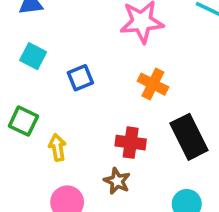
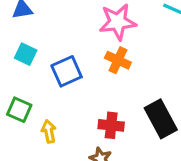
blue square: (80, 78) -> (67, 71), size x1.4
orange cross: (153, 84) -> (118, 60), moved

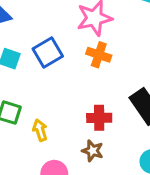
blue square: (67, 71) -> (48, 53), moved

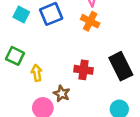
brown star: (92, 151) -> (62, 94), moved

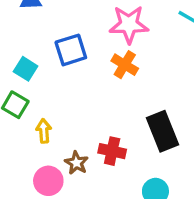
cyan square: (21, 14) -> (26, 69), moved
red cross: (83, 70) -> (112, 151), moved

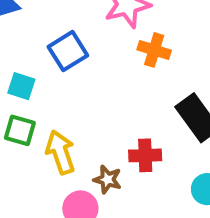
orange cross: (125, 65) -> (154, 50), moved
yellow arrow: (44, 131) -> (60, 152), size x1.5

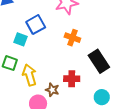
orange cross: (154, 50) -> (72, 38), moved
cyan square: (21, 86) -> (21, 39), moved

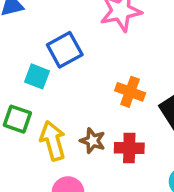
orange cross: (72, 38) -> (130, 92), moved
brown star: (52, 90) -> (93, 141), moved

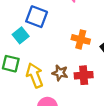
blue square: (65, 50) -> (37, 17), turned -35
cyan square: (37, 76) -> (21, 35), turned 35

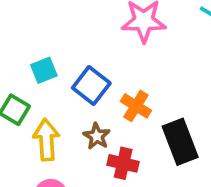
blue square: (37, 17) -> (91, 85), moved
brown star: (60, 73) -> (97, 136), moved

